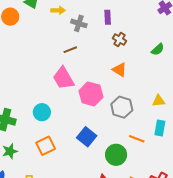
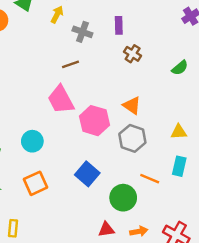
yellow arrow: (58, 10) -> (57, 15), turned -64
orange triangle: (119, 70) -> (132, 105), moved

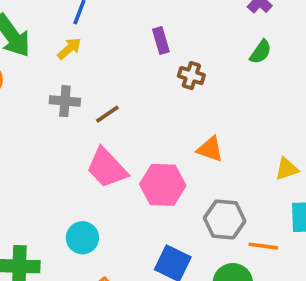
yellow arrow: (57, 15) -> (69, 49), turned 36
gray cross: (82, 32) -> (65, 101), moved
green semicircle: (180, 68) -> (261, 52), moved
gray hexagon: (132, 138) -> (225, 220), moved

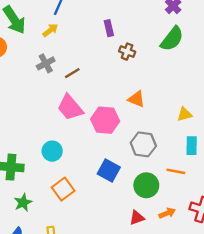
green semicircle: (261, 52) -> (172, 39), size x1.6
gray cross: (65, 101) -> (46, 63), turned -36
orange line: (263, 246) -> (176, 171), moved

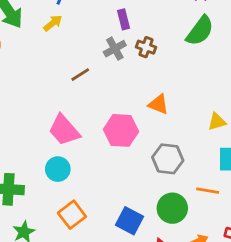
gray cross: (46, 63) -> (115, 49), moved
pink trapezoid: (70, 107) -> (64, 130), moved
blue square: (109, 170) -> (129, 221), moved

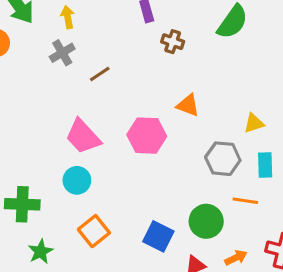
yellow arrow: (53, 23) -> (68, 17), turned -60
gray cross: (115, 49) -> (62, 53), moved
gray hexagon: (168, 159) -> (223, 159), moved

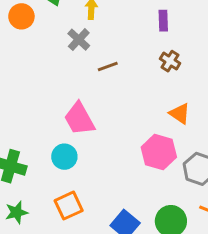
brown cross: (173, 42) -> (170, 61), moved
gray cross: (62, 53) -> (79, 40), turned -30
pink hexagon: (147, 136) -> (159, 152), moved

